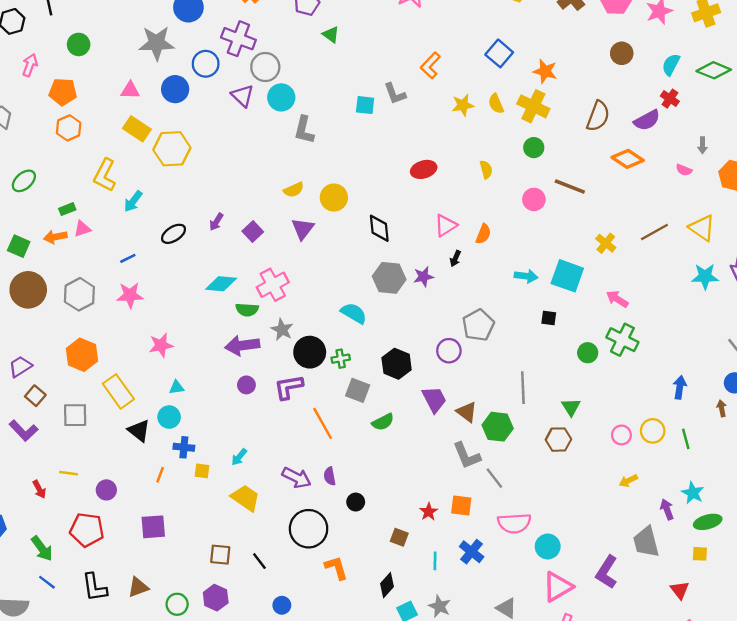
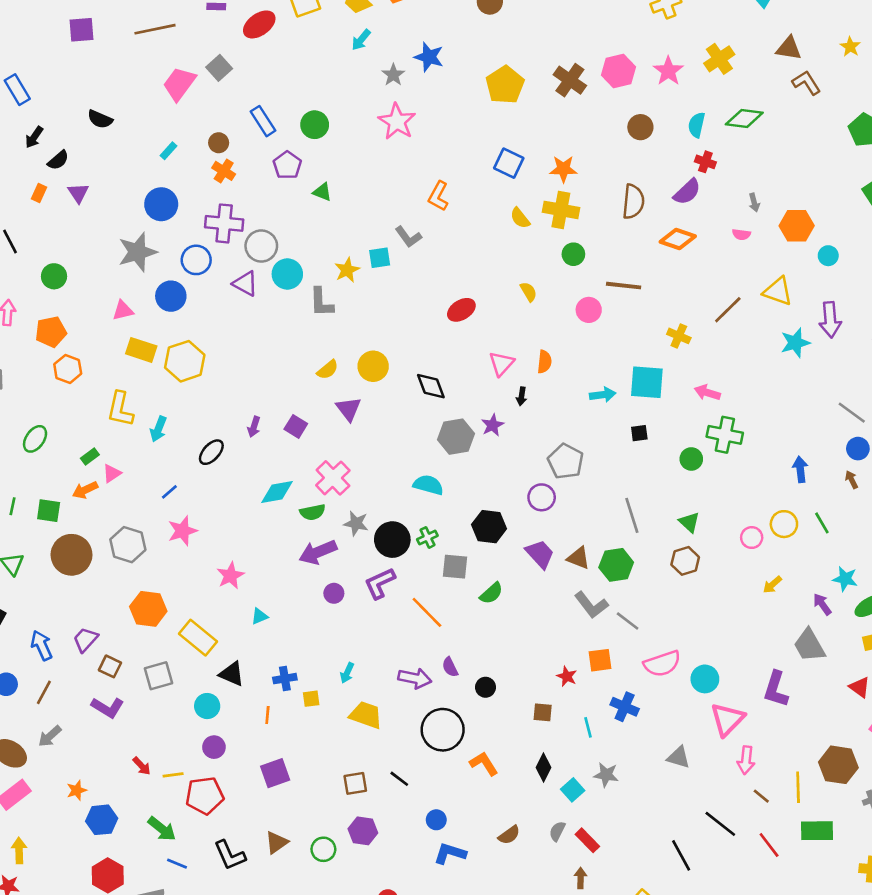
yellow star: (463, 105) -> (347, 270), moved
cyan circle: (169, 417) -> (207, 706), moved
yellow line: (69, 473) -> (173, 775), moved

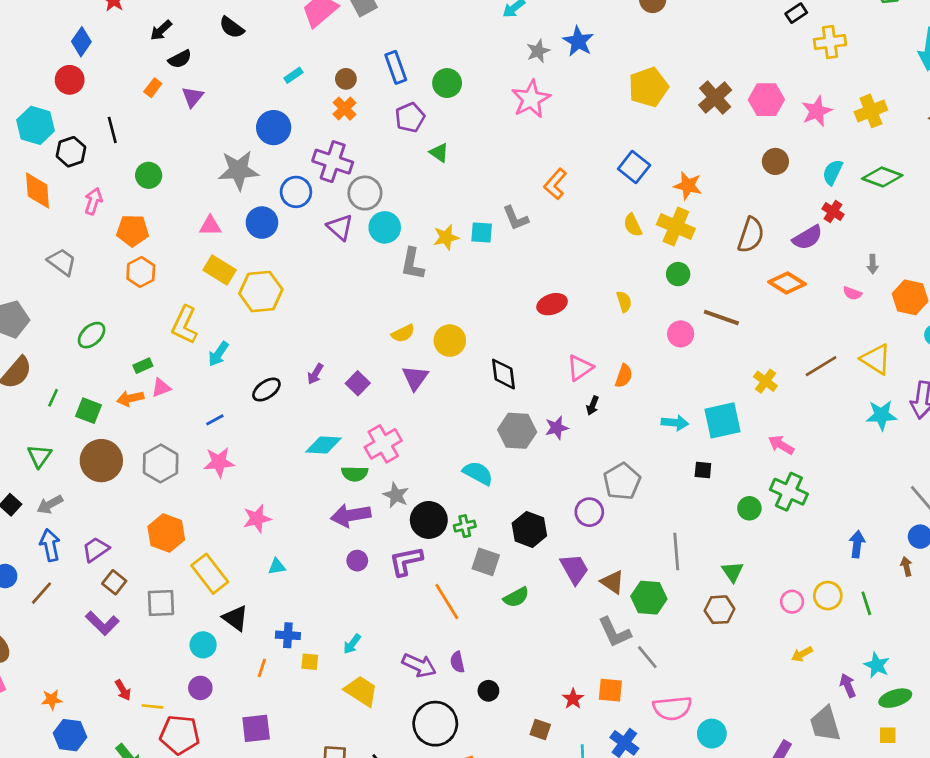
cyan square: (647, 382) -> (723, 420), turned -30
gray arrow: (50, 736) -> (50, 504), moved

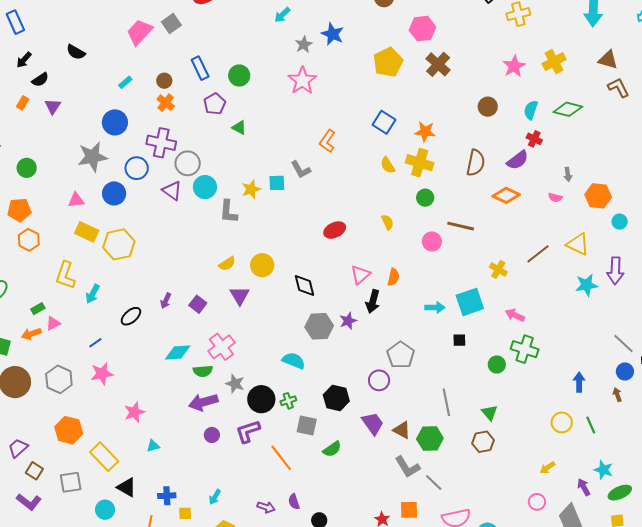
pink hexagon: (766, 100) -> (423, 29), moved
black arrow: (593, 405) -> (373, 301), size x1.6
pink circle: (792, 602) -> (537, 502), moved
purple arrow: (419, 665) -> (266, 507), size x0.7

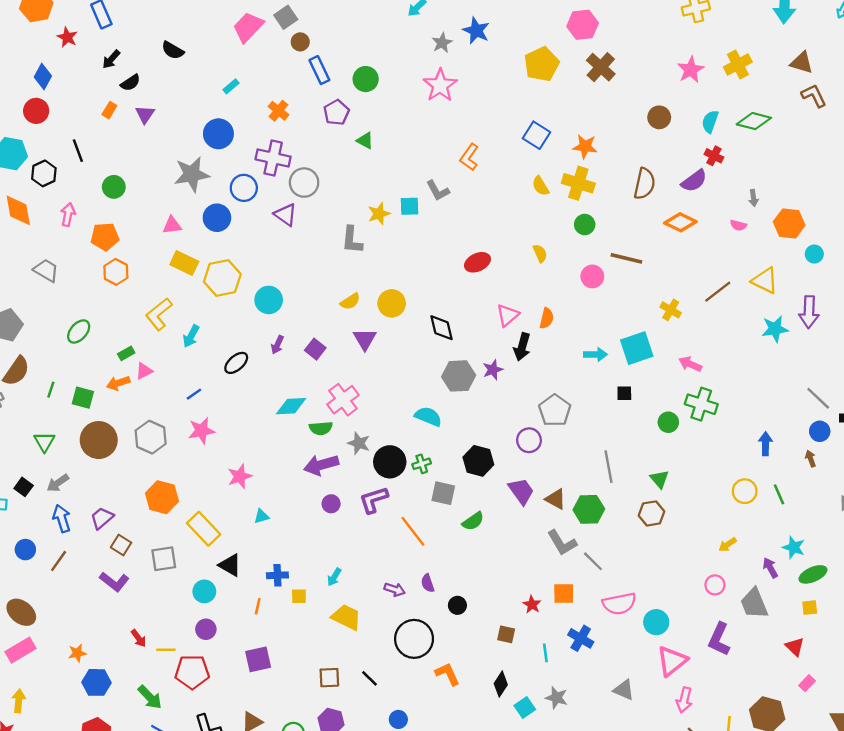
brown circle: (164, 81) -> (300, 42), moved
cyan circle: (205, 187) -> (269, 300), moved
yellow L-shape: (65, 275) -> (159, 314), turned 32

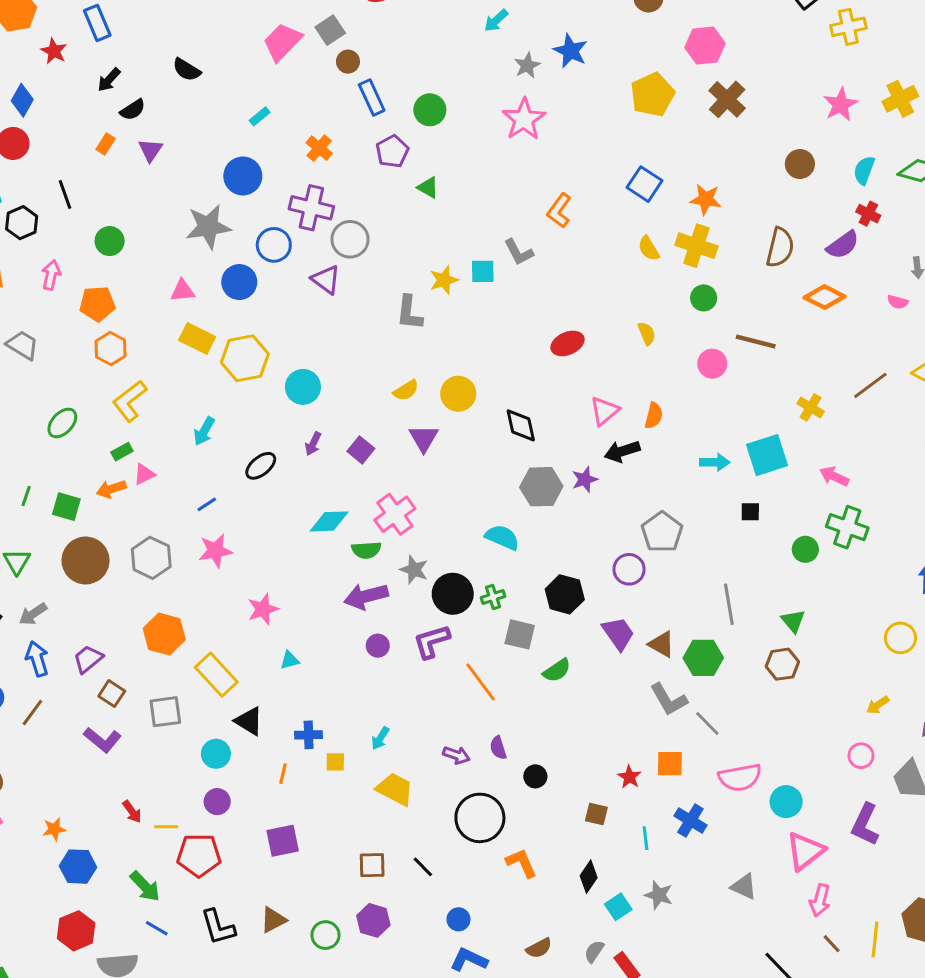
yellow L-shape: (159, 314) -> (130, 401), moved
black arrow: (522, 347) -> (622, 451), turned 56

